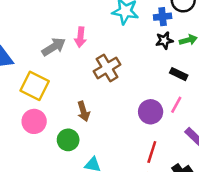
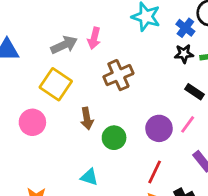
blue cross: (163, 17) -> (185, 28), turned 36
yellow square: (35, 86) -> (56, 84), moved
green circle: (68, 140) -> (114, 138), moved

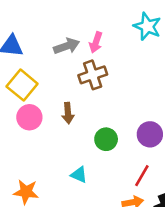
brown cross: (118, 75) -> (93, 75), moved
yellow square: (56, 84) -> (22, 85), moved
brown arrow: (87, 118) -> (68, 113), moved

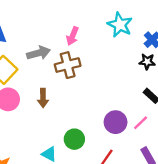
gray arrow: (67, 46) -> (39, 53), moved
green circle: (106, 139) -> (74, 139), moved

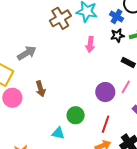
pink arrow: (73, 36) -> (90, 44), moved
brown cross: (68, 65) -> (60, 18), moved

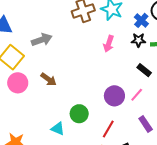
brown arrow: (41, 89) -> (49, 79), turned -49

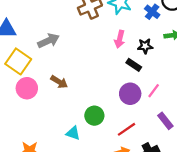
black star: (138, 40) -> (145, 46), moved
black rectangle: (144, 70) -> (134, 65), moved
red line: (108, 129) -> (126, 129), turned 30

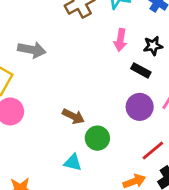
gray arrow: (48, 41) -> (32, 50), turned 40
brown arrow: (59, 82) -> (73, 116), moved
red line: (126, 129) -> (153, 151), moved

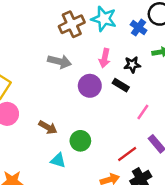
gray arrow: (32, 50) -> (59, 61), moved
purple circle: (140, 107) -> (90, 86), moved
brown arrow: (73, 116) -> (48, 127), moved

